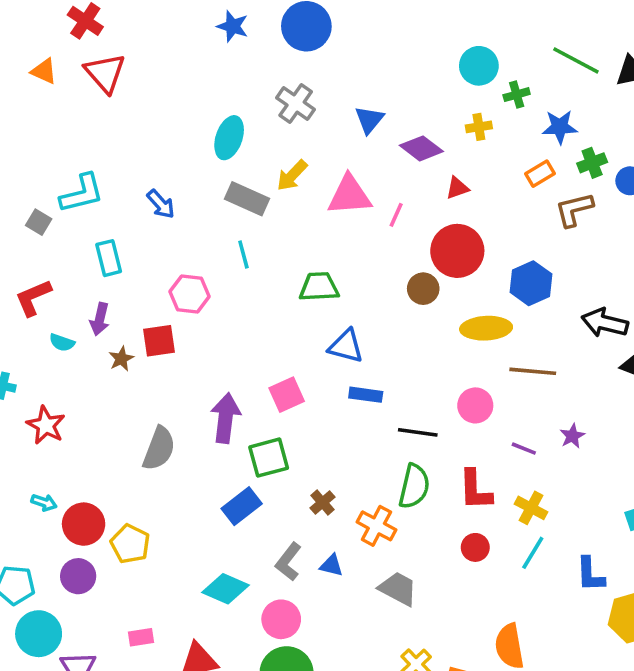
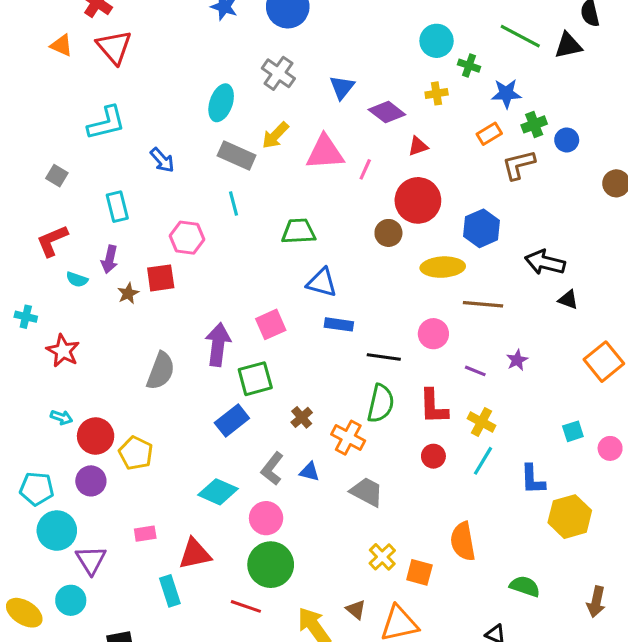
green cross: (517, 95) -> (469, 66), turned 35
cyan L-shape: (82, 193) -> (106, 123), moved

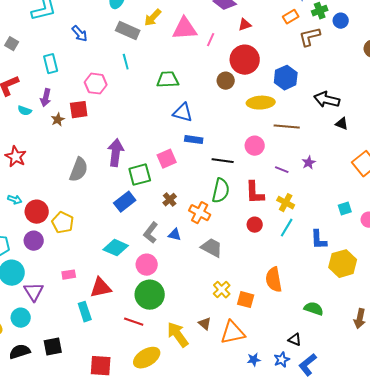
pink square: (271, 324) -> (167, 159), moved

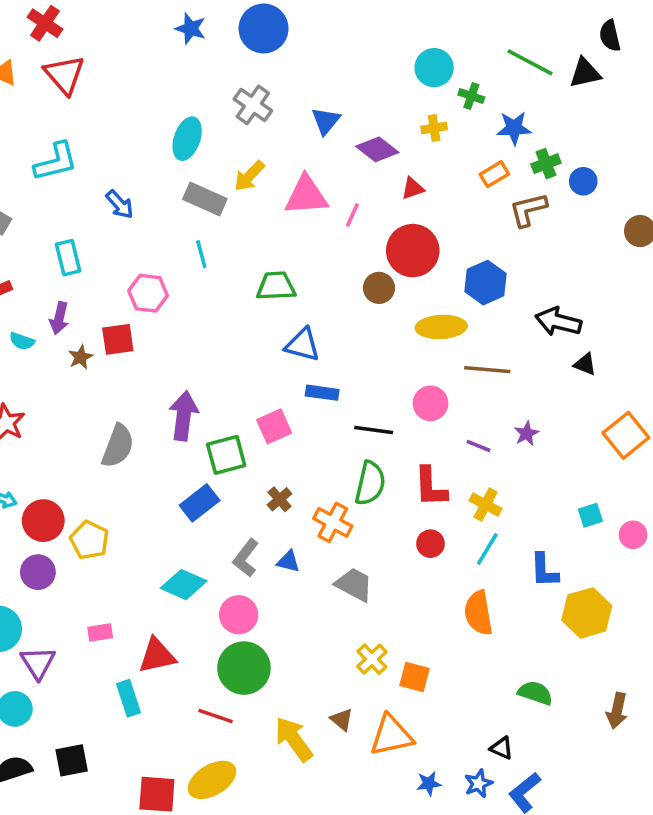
orange semicircle: (274, 280) -> (478, 613), moved
yellow ellipse: (147, 358) -> (212, 780), moved

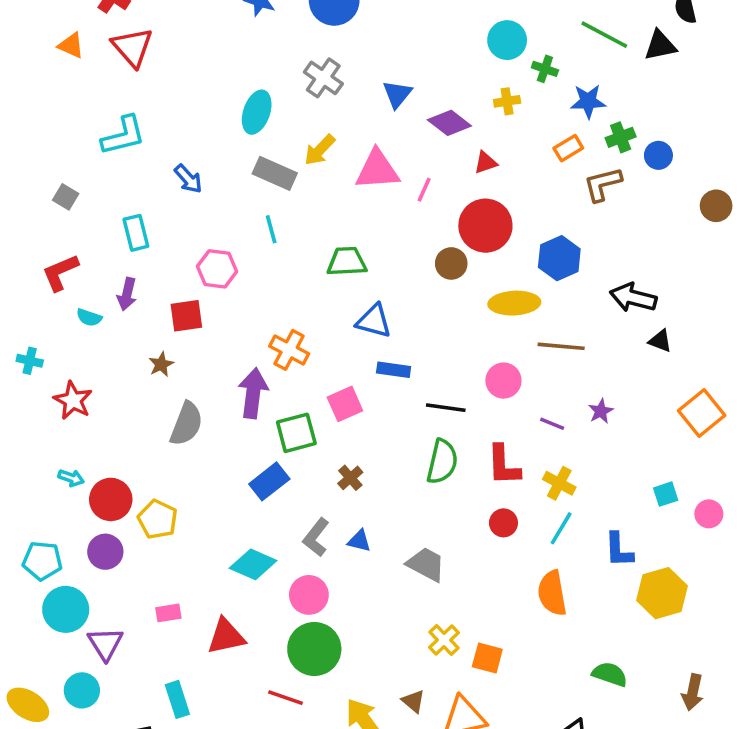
brown star: (81, 357) -> (161, 364), moved
orange cross: (333, 522) -> (289, 350), moved
cyan rectangle: (129, 698) -> (177, 699), moved

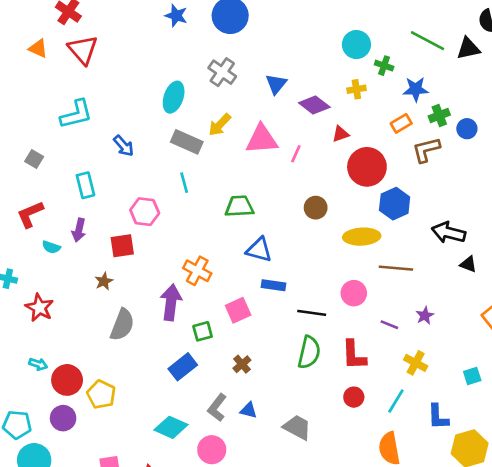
red circle: (485, 226) -> (367, 167), moved
green square: (296, 433) -> (203, 331), size x0.7
yellow cross: (559, 483) -> (416, 363), moved

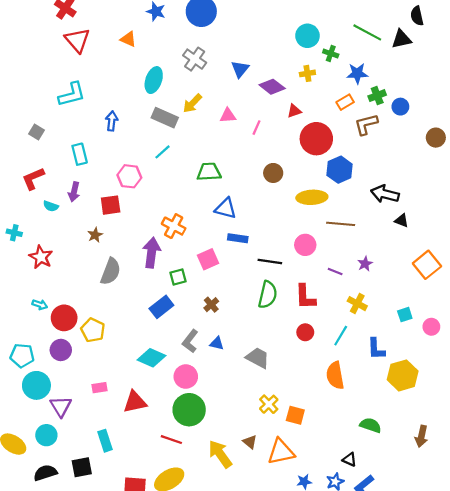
orange triangle: (38, 48) -> (128, 39), moved
pink triangle: (262, 139) -> (228, 115), size x0.6
blue arrow: (124, 146) -> (112, 121), turned -132
cyan line: (184, 183) -> (163, 152), turned 63

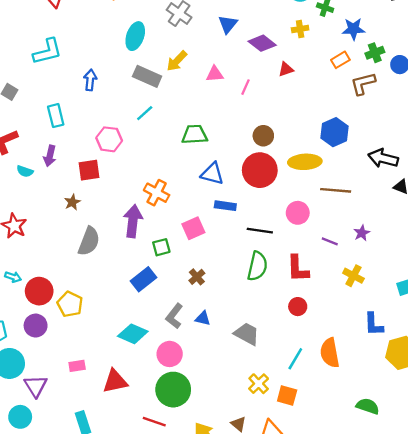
red circle: (316, 139) -> (260, 170), moved
cyan line: (341, 336) -> (295, 359), moved

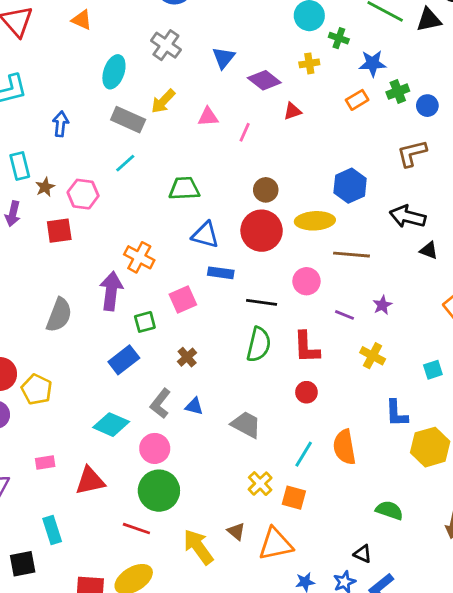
brown L-shape: (363, 84) -> (412, 153), moved
brown star: (72, 202) -> (45, 187), moved

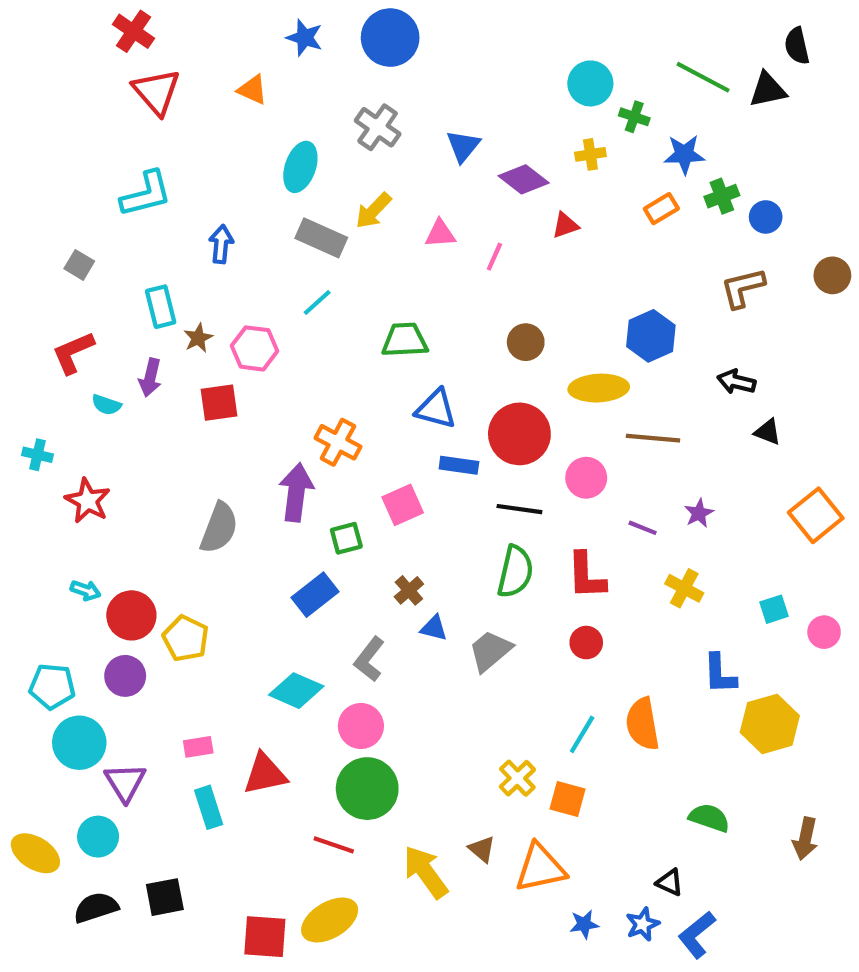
black arrow: (408, 217) -> (736, 382), size x0.7
red circle: (262, 231) -> (519, 434), moved
blue triangle: (194, 406) -> (434, 628), moved
gray trapezoid: (246, 425) -> (490, 651), moved, turned -68
cyan rectangle: (52, 530) -> (209, 807), moved

